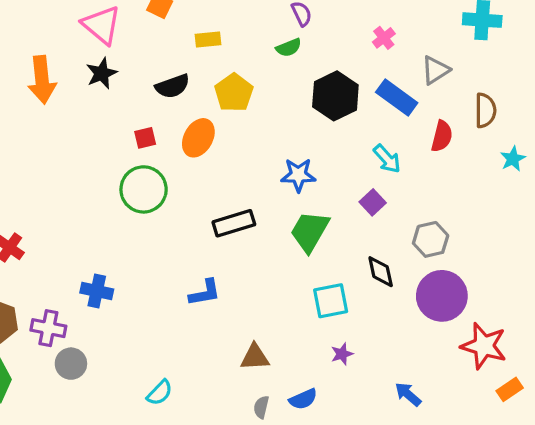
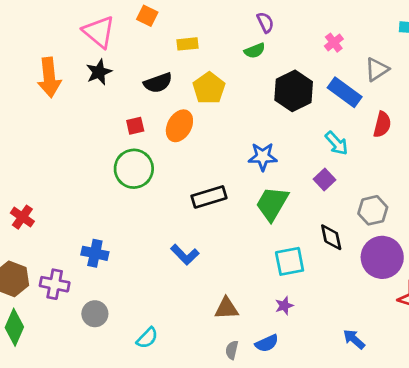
blue L-shape: (205, 293) -> (185, 255), turned 56
purple star: (342, 354) -> (284, 306), moved
gray circle: (71, 364) -> (95, 314), moved

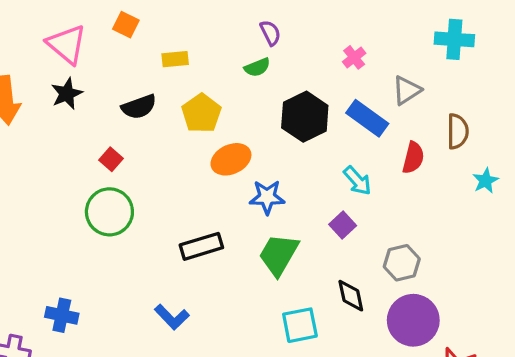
red square: (135, 126) -> (111, 159), turned -36
orange ellipse: (179, 126) -> (231, 159), moved, turned 36

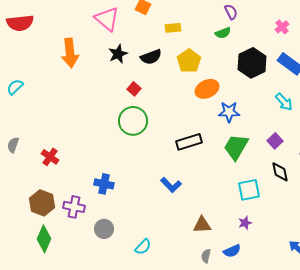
black star: (67, 94) -> (118, 54), moved
purple square: (343, 225) -> (275, 141), moved

